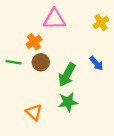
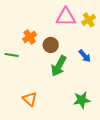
pink triangle: (54, 19) -> (66, 17), moved
brown circle: (41, 62) -> (51, 45), moved
green star: (68, 102) -> (82, 100), moved

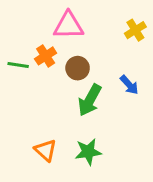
pink triangle: (66, 17) -> (68, 26), moved
green line: (12, 55) -> (18, 65), moved
green star: (82, 100) -> (88, 152), moved

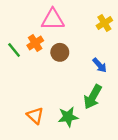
green line: (18, 65) -> (14, 50), turned 42
green arrow: (90, 100) -> (93, 97), moved

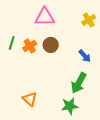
orange cross: (35, 43) -> (30, 46), moved
green line: (14, 50) -> (12, 43), turned 56
green star: (68, 117) -> (70, 106), moved

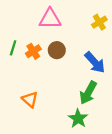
blue arrow: (85, 56) -> (95, 62), size x1.5
orange triangle: (30, 99) -> (30, 99), moved
green star: (70, 106) -> (78, 118), turned -30

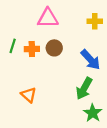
yellow cross: (99, 22) -> (95, 21), turned 32
orange cross: (33, 51) -> (32, 49), turned 32
green star: (78, 118) -> (93, 113), moved

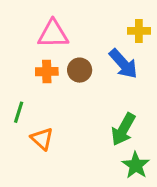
pink triangle: (48, 18) -> (53, 34), moved
green line: (13, 46) -> (19, 112), moved
blue arrow: (90, 60) -> (123, 64), moved

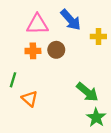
yellow cross: (139, 31) -> (98, 36), moved
blue arrow: (123, 64) -> (71, 20), moved
green arrow: (123, 129) -> (87, 92), turned -80

